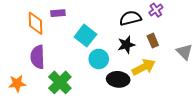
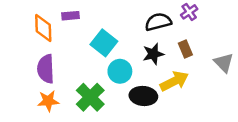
green cross: (60, 82) -> (90, 97), moved
orange star: (17, 83) -> (48, 101), moved

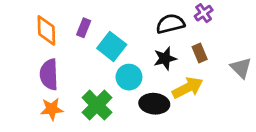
purple rectangle: (70, 16) -> (84, 28), moved, turned -63

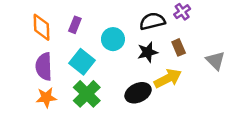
cyan square: (112, 46) -> (82, 62), moved
cyan circle: (129, 77) -> (113, 39), moved
black ellipse: (154, 104) -> (138, 93), turned -30

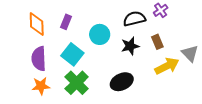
yellow arrow: (168, 78) -> (167, 66), moved

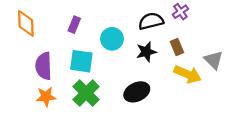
orange diamond: (37, 24) -> (26, 23), moved
cyan square: (72, 54) -> (81, 61), turned -30
yellow arrow: (167, 66) -> (188, 74), turned 50

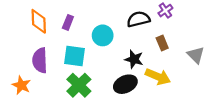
orange diamond: (26, 23) -> (39, 21), moved
black star: (146, 52) -> (134, 59), moved, turned 30
yellow arrow: (188, 74) -> (158, 77), moved
orange star: (46, 97) -> (21, 85), moved, turned 30

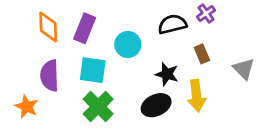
purple rectangle: (68, 22) -> (85, 28), size x1.5
yellow arrow: (158, 77) -> (197, 96), turned 60

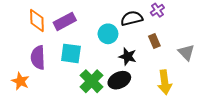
purple rectangle: (85, 28) -> (65, 21), turned 40
cyan circle: (128, 44) -> (108, 34), moved
yellow arrow: (197, 96) -> (165, 82), moved
green cross: (98, 107) -> (92, 81), moved

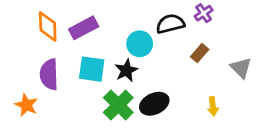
brown rectangle: (154, 41) -> (200, 53), turned 64
black star: (128, 56) -> (126, 70), moved, turned 30
yellow arrow: (165, 82) -> (213, 106), size x0.6

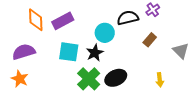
purple semicircle: (49, 74) -> (24, 52), moved, turned 75

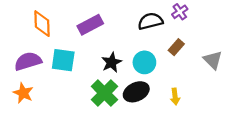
purple rectangle: (63, 21) -> (90, 25), moved
cyan circle: (105, 33) -> (144, 62), moved
cyan square: (69, 52) -> (63, 60), moved
yellow arrow: (160, 80) -> (175, 97), moved

